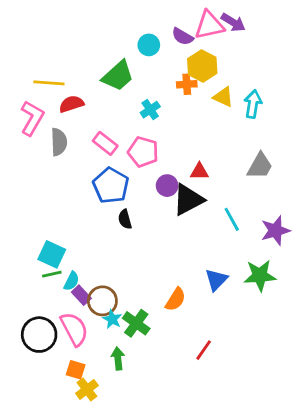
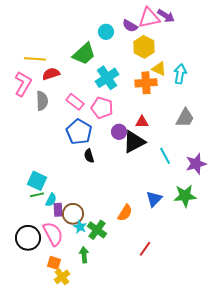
orange cross: (187, 84) -> (146, 83), moved, size x1.5
cyan cross: (150, 110) -> (107, 78), size x1.6
purple rectangle: (81, 295) -> (58, 210), turned 40

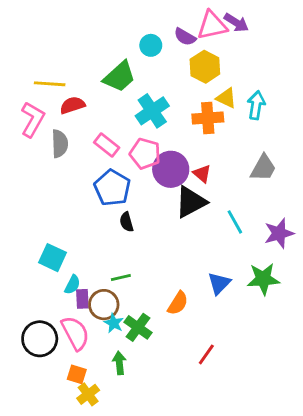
red triangle: (142, 122) -> (202, 174), turned 40
purple circle: (119, 132) -> (171, 169), moved, size x1.6
green line: (37, 195) -> (121, 278), moved

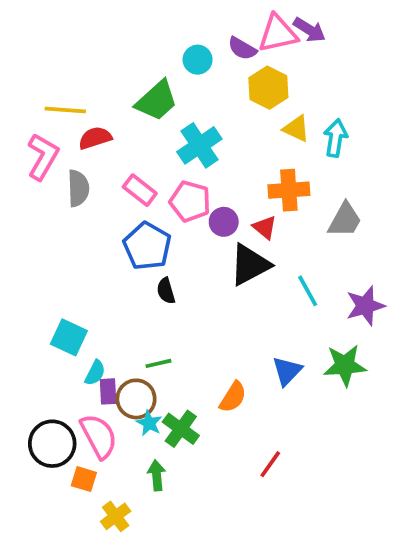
orange cross: (208, 118) -> (289, 190), moved
purple circle: (171, 169) -> (224, 222), size x0.6
orange square: (77, 374) -> (84, 479), moved

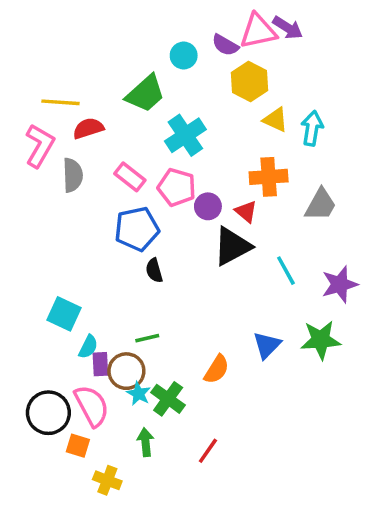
blue pentagon: (147, 246) -> (137, 229), turned 30
red line: (270, 464) -> (208, 451), moved
yellow cross: (116, 516) -> (107, 480), turned -32

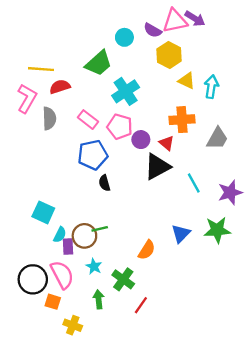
brown circle: (126, 371) -> (84, 236), moved
green cross: (168, 399) -> (123, 279), moved

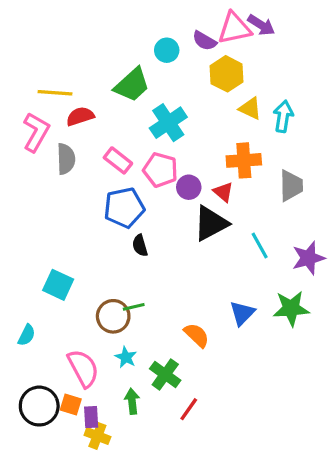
gray trapezoid: (217, 138) -> (291, 186), turned -30
cyan semicircle: (60, 235) -> (27, 335), moved
purple rectangle: (68, 246) -> (91, 417), moved
orange semicircle: (147, 250) -> (197, 335), turned -78
black circle: (33, 279) -> (39, 406), moved

